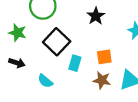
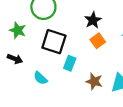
black square: (57, 42) -> (54, 42), turned -30
orange square: (104, 57) -> (98, 41), moved, turned -32

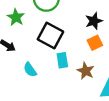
cyan rectangle: (70, 63) -> (62, 60), turned -40
brown star: (94, 81) -> (86, 71), moved

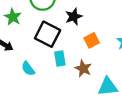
black star: (94, 21) -> (74, 16), moved

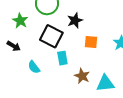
orange square: (92, 40) -> (91, 42), turned 32
brown star: (83, 69) -> (82, 76), moved

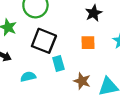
black star: (75, 20) -> (94, 13), moved
cyan semicircle: (34, 67) -> (28, 77), turned 120

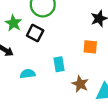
black square: (44, 41) -> (35, 33), moved, size x0.7

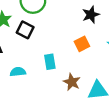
orange square: (90, 47) -> (82, 44), turned -32

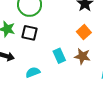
brown star: (72, 82) -> (82, 56), moved

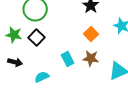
black square: (29, 33) -> (37, 37), turned 35

